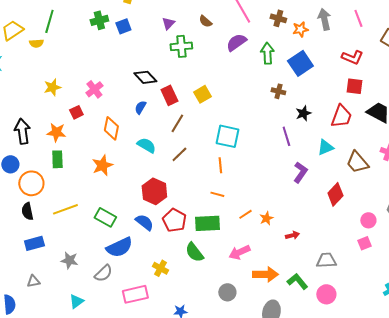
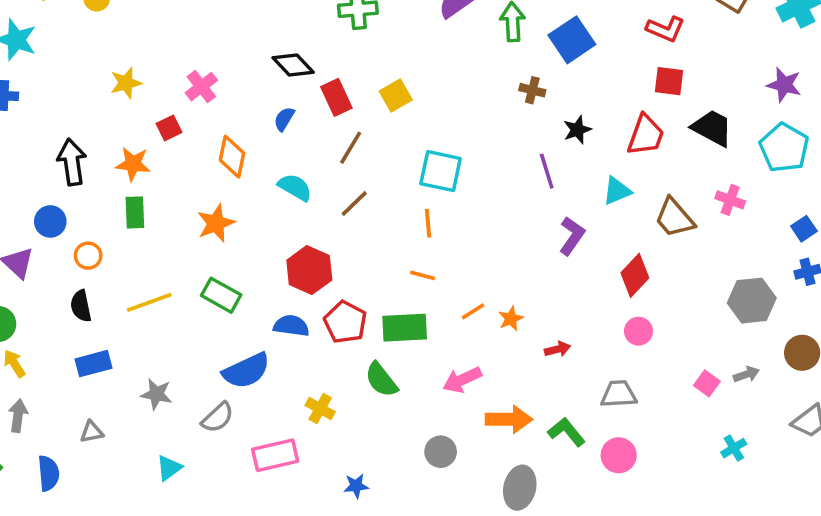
orange circle: (31, 183) -> (88, 256), size x0.6
green rectangle: (105, 217) -> (221, 295), moved
pink circle: (368, 220) -> (638, 331), moved
blue semicircle: (144, 222) -> (291, 326), turned -30
pink square: (364, 243) -> (707, 383), moved, turned -32

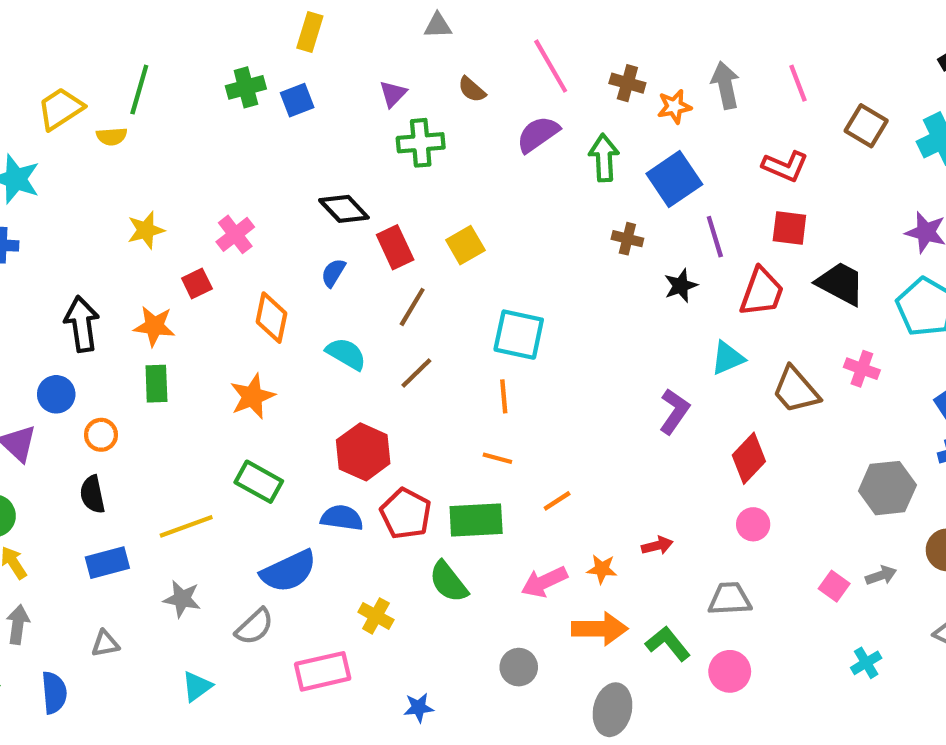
purple line: (547, 171) -> (715, 237), moved
yellow line: (149, 302) -> (186, 526), moved
orange star: (511, 319) -> (602, 569), moved, turned 30

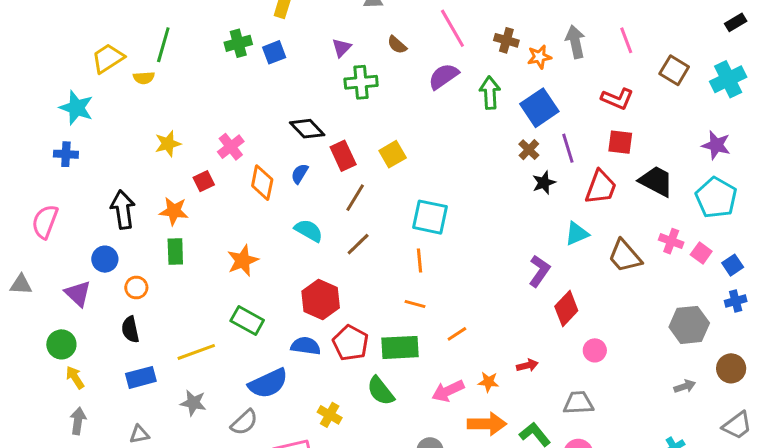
brown cross: (627, 239) -> (529, 150), moved, turned 30
orange diamond: (271, 318) -> (262, 183), moved
red diamond: (749, 458) -> (566, 308), moved
pink square: (834, 586) -> (701, 253), moved

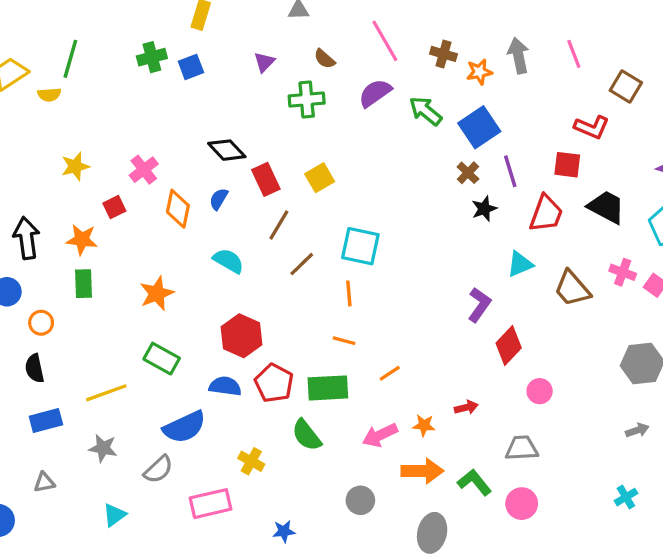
green cross: (361, 82) -> (307, 100), moved
green arrow: (490, 93) -> (426, 111), turned -48
red L-shape: (617, 99) -> (592, 127), moved
brown line: (358, 244) -> (302, 264), moved

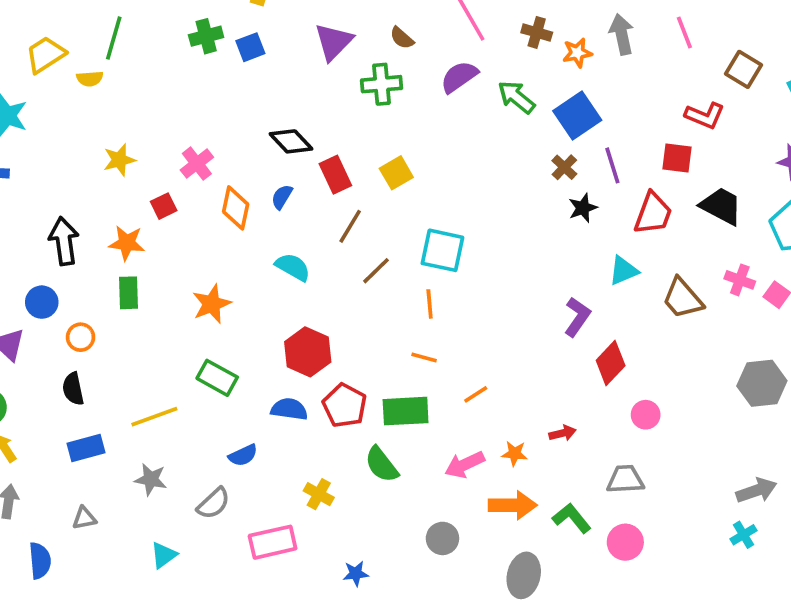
purple triangle: (264, 62) -> (334, 42), size x1.6
blue semicircle: (184, 427) -> (243, 455), size x0.6
gray arrow: (637, 430) -> (756, 490), moved, size x1.5

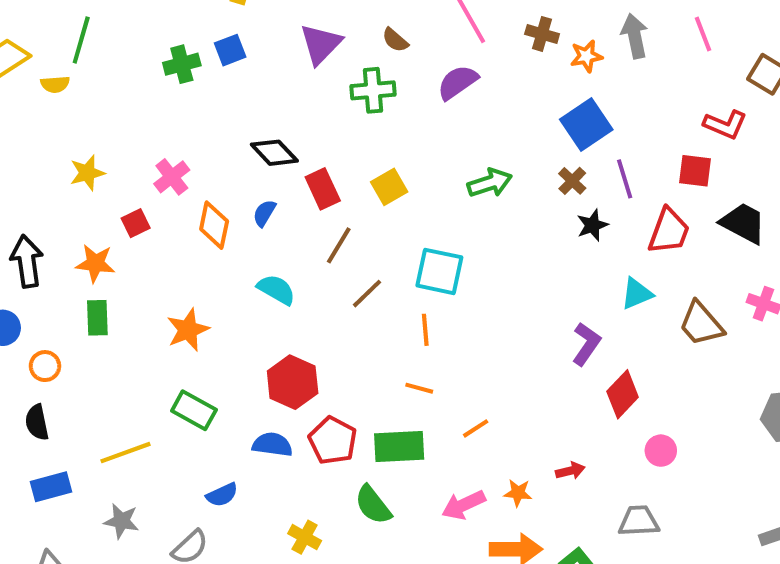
green cross: (206, 36) -> (182, 64), moved
green arrow: (516, 97) -> (490, 183), moved, turned 123

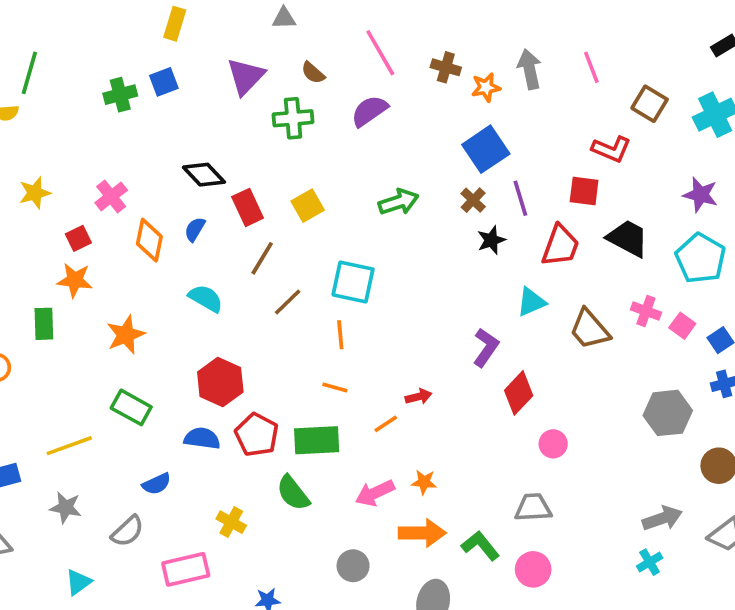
orange star: (95, 263) -> (75, 280), moved
red arrow: (570, 471) -> (419, 397), moved

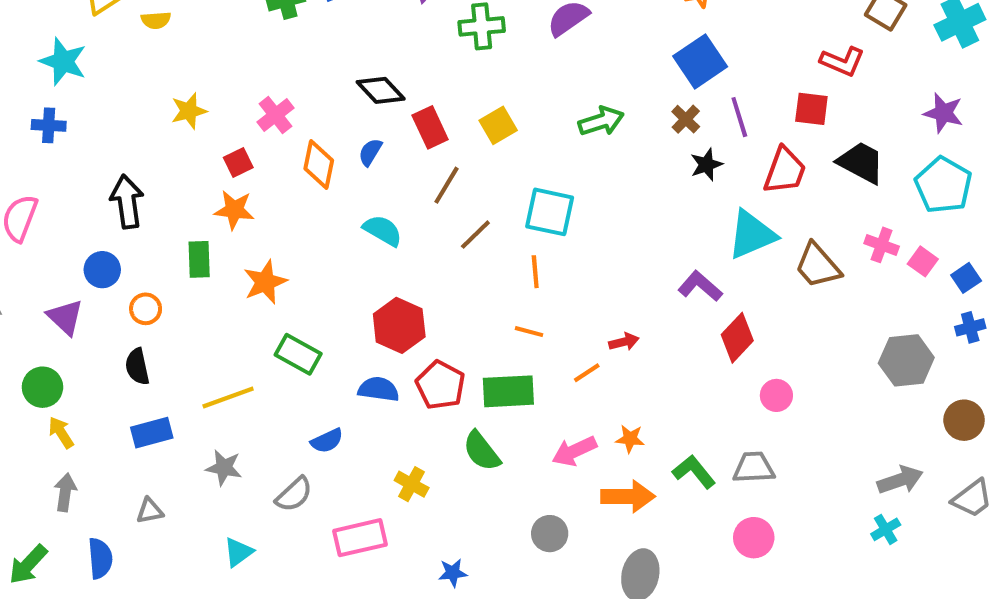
cyan triangle: (531, 302) -> (752, 235), size x1.5
orange star: (126, 335) -> (265, 282), moved
purple L-shape: (486, 347) -> (700, 286), turned -84
green L-shape: (480, 546) -> (694, 472), moved

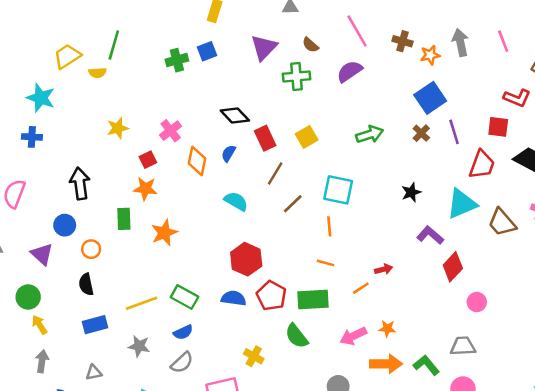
black star: (706, 165) -> (411, 192), moved
green rectangle: (298, 354) -> (184, 297), moved
blue semicircle: (327, 441) -> (183, 332), moved
green L-shape: (694, 472) -> (426, 365), moved

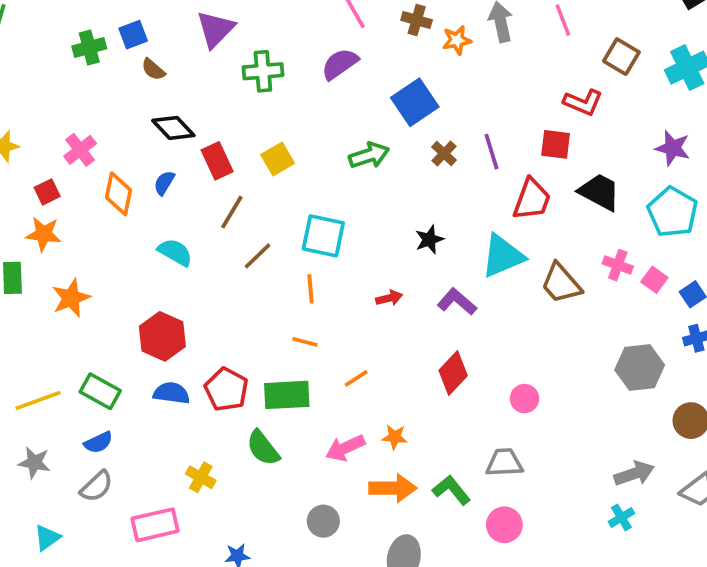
brown semicircle: (310, 45) -> (153, 69), moved
blue square: (430, 98) -> (415, 102), moved
red hexagon: (246, 259) -> (162, 336), moved
red diamond: (453, 267) -> (453, 373), moved
red arrow: (384, 269) -> (389, 298), moved

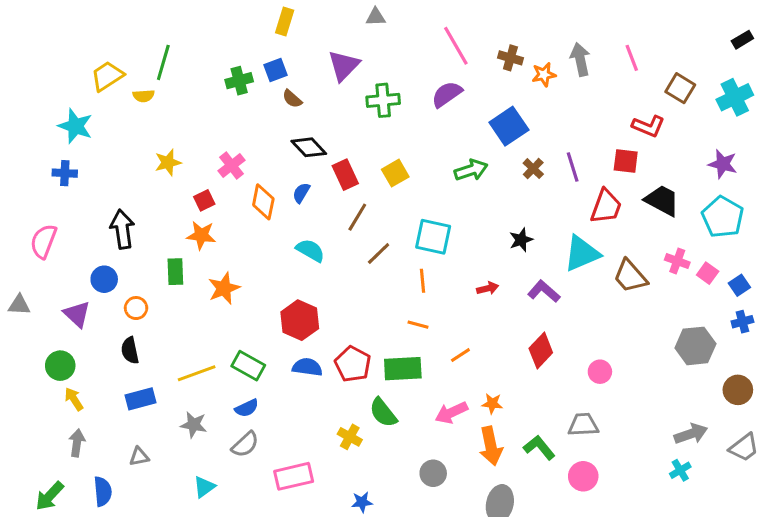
yellow cross: (201, 477) -> (350, 437), moved
orange arrow: (393, 488) -> (491, 446), turned 78

